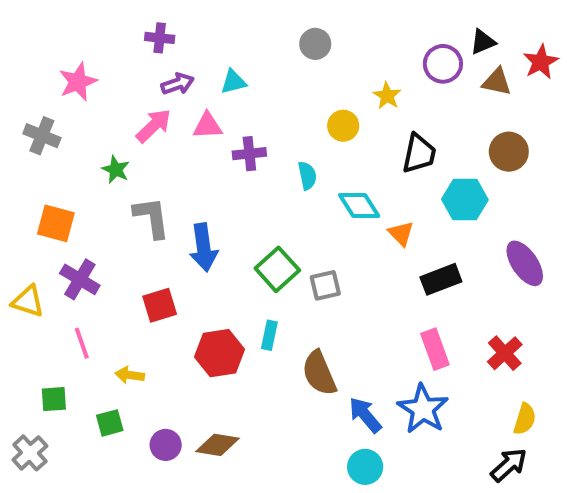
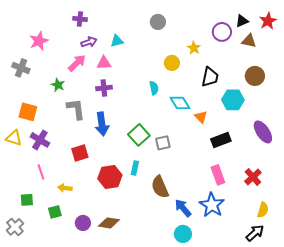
red star: (541, 62) -> (268, 21), moved
purple cross: (249, 154) -> (104, 88), moved
yellow triangle: (28, 301) -> (14, 138), moved

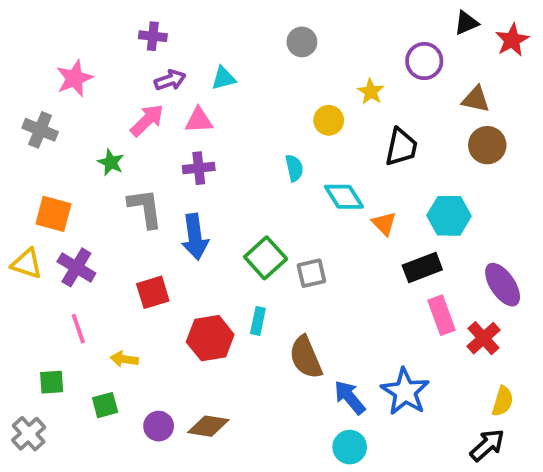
black triangle: (242, 21) -> (466, 23), moved
brown triangle: (249, 41) -> (476, 99), moved
cyan hexagon: (233, 100) -> (449, 216), moved
purple ellipse: (263, 132) -> (503, 285), moved
pink rectangle: (218, 175) -> (441, 315), moved

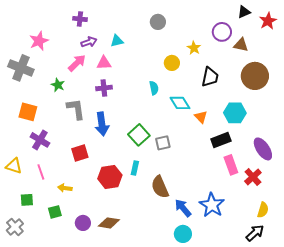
brown triangle: (476, 99) -> (241, 45), moved
gray cross: (40, 130) -> (21, 68), size x1.4
brown circle: (487, 145) -> (255, 76), size x1.4
yellow triangle: (27, 264) -> (14, 166), moved

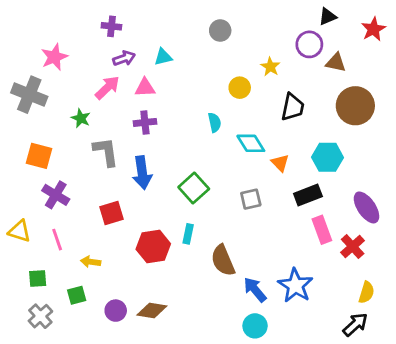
black triangle: (244, 12) -> (327, 17), moved
gray square: (163, 143) -> (251, 199), moved
gray cross: (15, 227) -> (40, 316), moved

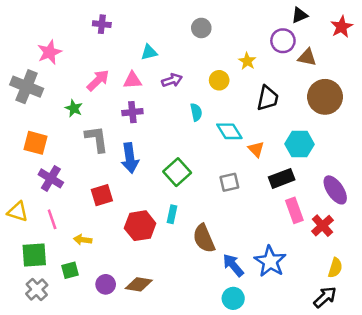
purple arrow: (124, 58) -> (172, 80), moved
green square: (38, 279) -> (34, 255), size x1.5

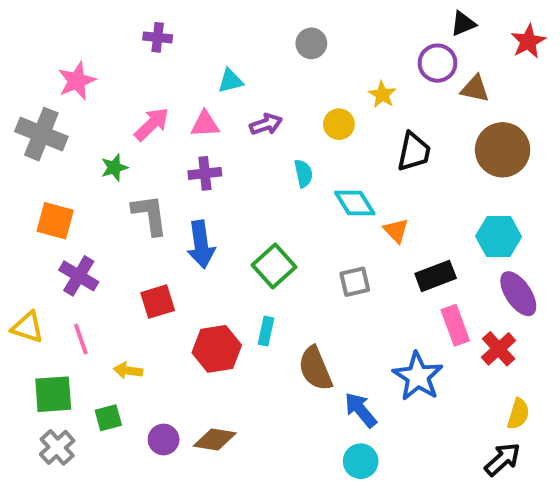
green star: (74, 108) -> (114, 168), turned 30
cyan hexagon: (299, 144) -> (499, 237), moved
blue star: (270, 261) -> (418, 376), moved

